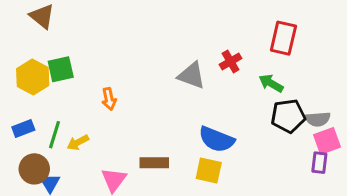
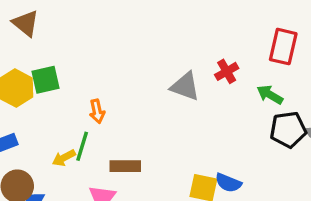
green line: (55, 135) -> (82, 146), moved
blue semicircle: (216, 139) -> (228, 183), moved, size x0.7
brown rectangle: (154, 163) -> (125, 166), moved

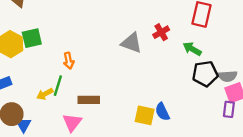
blue semicircle: (228, 183) -> (162, 112), turned 42

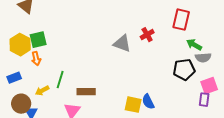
green arrow: (192, 49) -> (194, 45), moved
orange arrow: (69, 61) -> (36, 59), moved
gray semicircle: (228, 76) -> (203, 58), moved
yellow arrow: (45, 94) -> (42, 91), moved

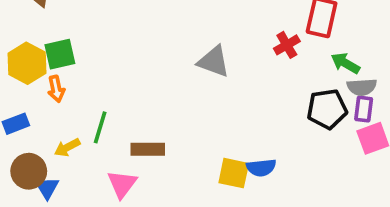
red cross: (147, 35) -> (287, 45), moved
purple rectangle: (204, 100) -> (364, 109), moved
blue semicircle: (148, 102) -> (261, 168), turned -70

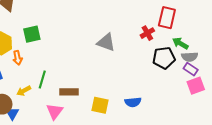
green square: (60, 54) -> (32, 34), moved
black pentagon: (327, 109) -> (164, 58), moved
purple rectangle: (364, 109) -> (191, 69), turned -64
yellow square: (234, 173) -> (100, 105), moved

